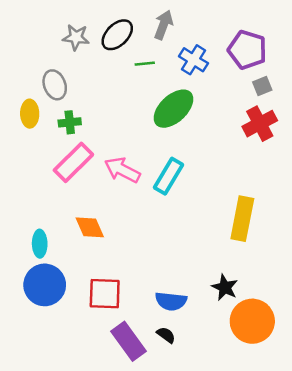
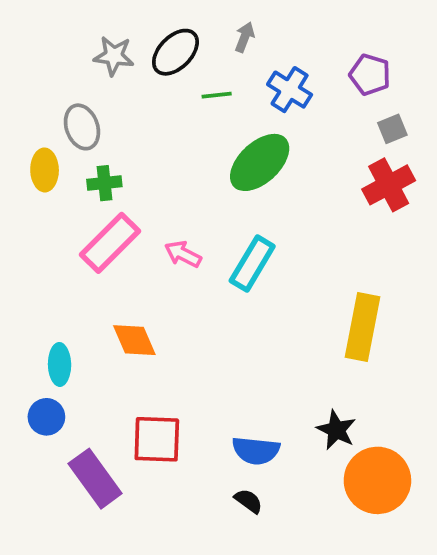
gray arrow: (163, 25) -> (245, 37), size x0.7
purple pentagon: (247, 50) -> (370, 75), size x0.7
pink arrow: (122, 170) -> (183, 254), size x0.7
blue circle: (45, 285) -> (46, 417), moved, size x0.6
purple rectangle: (128, 341) -> (95, 479), moved

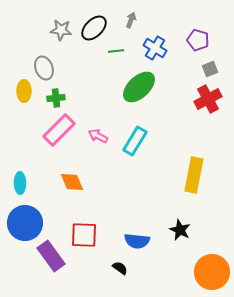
cyan ellipse: (60, 364) -> (20, 183), moved
blue circle: (46, 417) -> (25, 223), size x1.8
orange circle: (377, 480) -> (212, 272), moved
black semicircle: (248, 501) -> (120, 268), moved

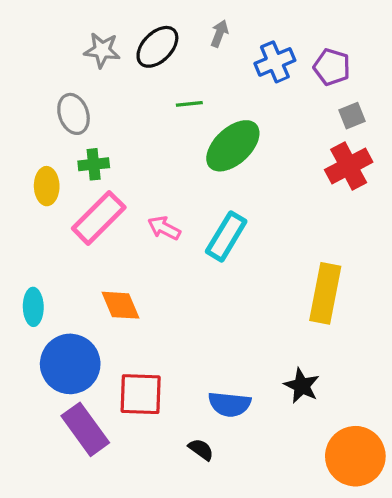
blue cross: (155, 48) -> (275, 62), moved, turned 35
green line: (116, 51) -> (189, 104), moved
yellow ellipse: (24, 91) -> (47, 186), moved
blue circle: (25, 223) -> (70, 364), moved

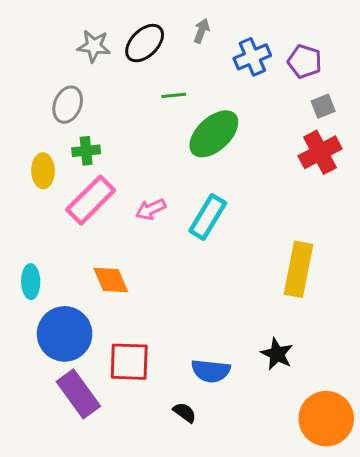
gray ellipse: (74, 114) -> (68, 105), turned 42
pink arrow: (164, 228) -> (151, 209), turned -52

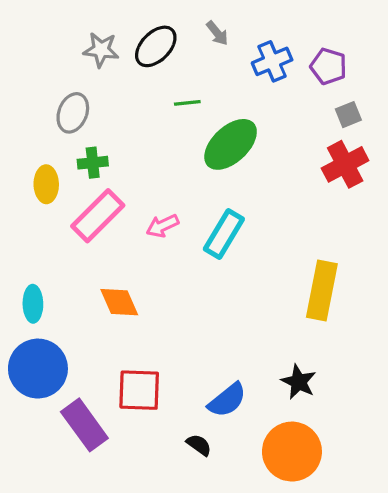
gray arrow: (202, 31) -> (217, 33), turned 120
blue circle: (65, 334) -> (38, 369), moved
blue semicircle: (211, 371) -> (227, 400), turned -45
orange circle: (326, 419) -> (292, 452), moved

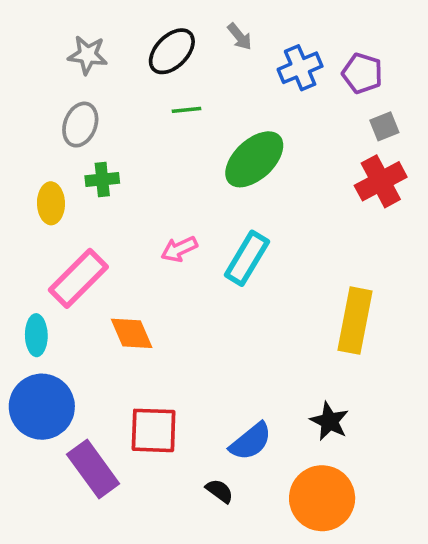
gray star: (101, 50) -> (88, 55), moved
green line: (187, 103) -> (187, 110), moved
pink rectangle: (98, 216) -> (78, 278), moved

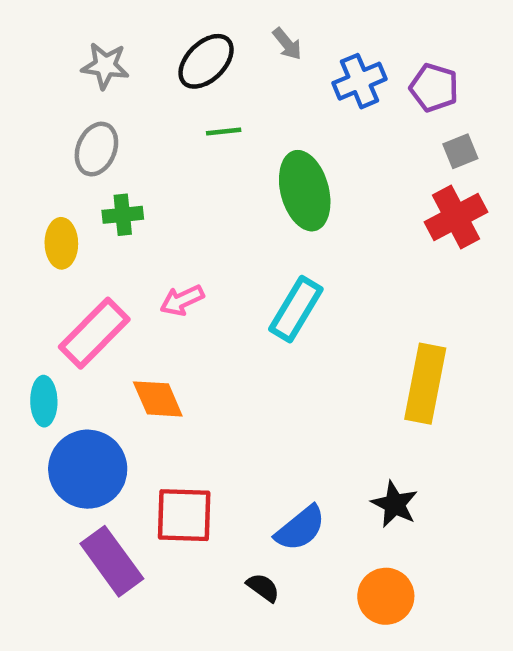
green ellipse: (254, 159) -> (305, 191), turned -62
pink arrow: (179, 249) -> (182, 300), moved
blue circle: (42, 407) -> (88, 469), moved
orange circle: (322, 498) -> (386, 596), size x0.7

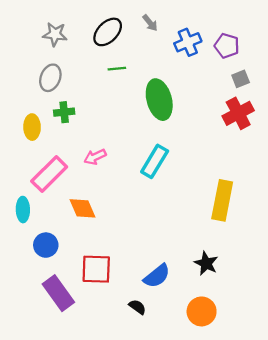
blue circle: (88, 469) -> (46, 245), size x0.6

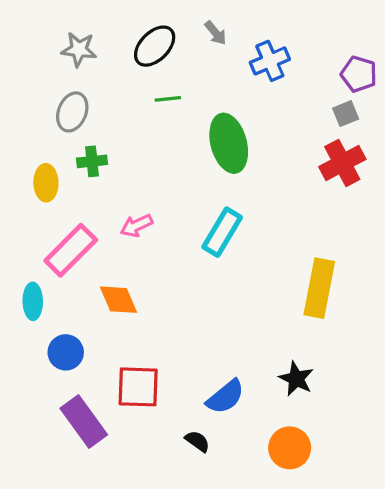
purple pentagon: (227, 46) -> (359, 74), moved

